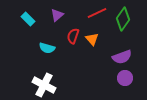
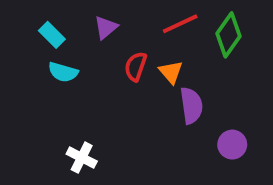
cyan semicircle: (47, 48) -> (63, 72), moved
purple semicircle: (122, 57) -> (191, 106), moved, turned -78
white cross: (44, 85) -> (82, 158), size x0.7

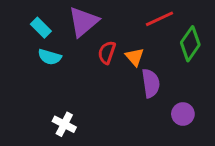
red line: (180, 24) -> (159, 19), moved
purple triangle: (106, 27) -> (83, 22), size x1.6
green diamond: (229, 35) -> (190, 44), moved

